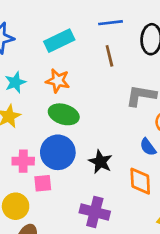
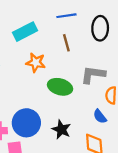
orange star: (58, 81) -> (36, 63), moved
green ellipse: (64, 114) -> (60, 87), moved

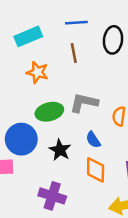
gray L-shape: (93, 75) -> (84, 103), moved
green ellipse: (60, 87) -> (49, 112), moved, turned -35
blue semicircle: (100, 116) -> (93, 140), moved

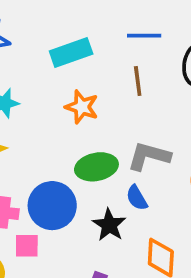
blue semicircle: (93, 140) -> (137, 198), moved

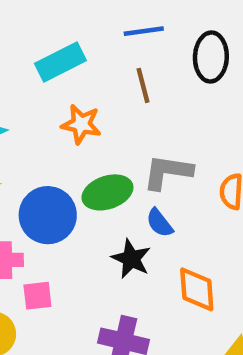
blue circle: (52, 206) -> (48, 215), moved

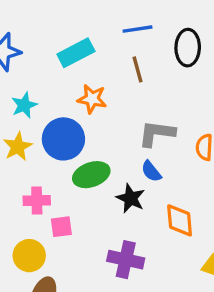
green ellipse: (107, 192) -> (91, 175), moved
blue circle: (48, 215) -> (63, 139), moved

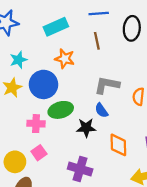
black star: (131, 198) -> (86, 128), turned -30
pink cross: (37, 201) -> (36, 124), moved
pink square: (61, 227) -> (39, 153), moved, turned -32

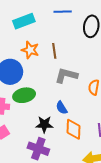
brown line: (97, 41) -> (54, 51), moved
blue semicircle: (101, 110) -> (62, 108), moved
black star: (86, 128) -> (44, 124), moved

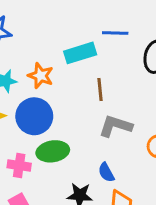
cyan rectangle: (24, 21) -> (80, 53), moved
orange star: (30, 50) -> (41, 76), moved

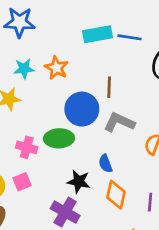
cyan rectangle: (80, 53) -> (97, 34), moved
blue circle: (34, 116) -> (82, 109), moved

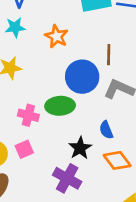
cyan star: (24, 69) -> (15, 27), moved
black star: (79, 181) -> (80, 148), turned 30
orange diamond: (116, 195) -> (117, 160), turned -48

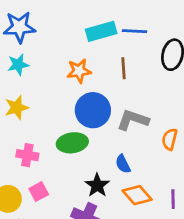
orange star: (56, 36) -> (79, 71), moved, turned -30
brown line: (109, 55) -> (123, 68), moved
pink cross: (28, 115) -> (27, 155), moved

